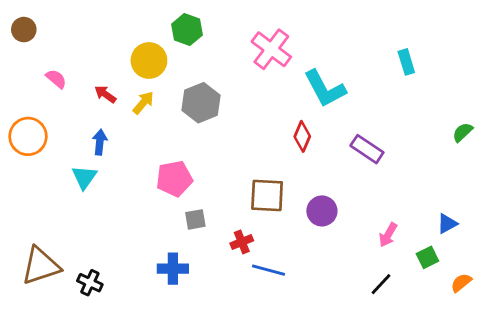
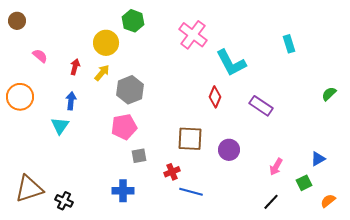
red arrow: (105, 94) -> (75, 67), turned 70
gray hexagon: (201, 103) -> (130, 90), moved

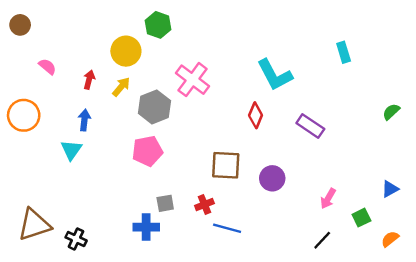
pink cross: (193, 35) -> (193, 80), moved
gray square: (139, 156) -> (165, 203), moved
blue triangle: (318, 159) -> (390, 189), moved

